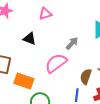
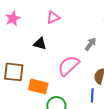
gray arrow: (72, 43) -> (91, 44), moved

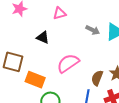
gray arrow: (91, 44) -> (93, 30), moved, turned 72

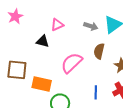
pink triangle: (59, 13) -> (57, 25), moved
brown semicircle: (97, 78) -> (99, 51), moved

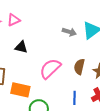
pink triangle: (57, 25) -> (14, 20), moved
brown semicircle: (99, 51) -> (79, 67), moved

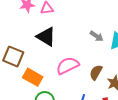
black triangle: (21, 47) -> (46, 37), size x1.5

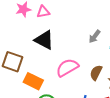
gray arrow: (97, 36) -> (95, 36), turned 96

